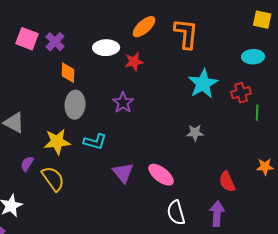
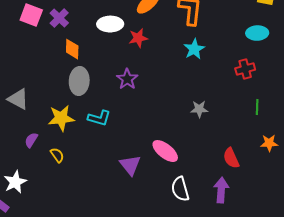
cyan star: (203, 84) -> (194, 49), moved, size x0.7
green line: (257, 113) -> (257, 107), moved
purple triangle: (123, 173) -> (130, 165), moved
yellow semicircle: (53, 179) -> (57, 155), size x0.6

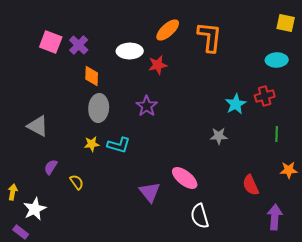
cyan star: (194, 49) -> (236, 104), moved
yellow star: (61, 118) -> (92, 144), moved, size x0.6
purple arrow: (221, 190) -> (275, 217), moved

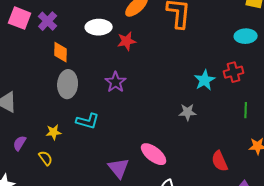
yellow star: (92, 144) -> (54, 132), moved

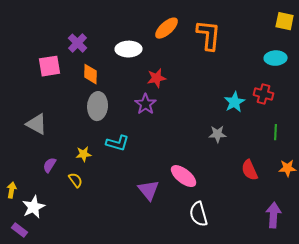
pink square: (20, 18) -> (50, 66), moved, turned -30
red star: (127, 41) -> (157, 78), moved
red cross: (234, 72) -> (264, 94), turned 30
red semicircle: (220, 161) -> (250, 170), moved

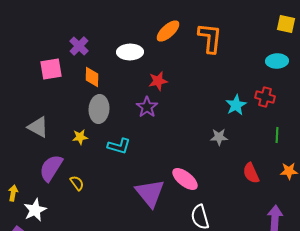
yellow star: (84, 154) -> (80, 137), moved
purple semicircle: (50, 165) -> (51, 168), size x1.8
purple triangle: (149, 190) -> (150, 193), size x1.4

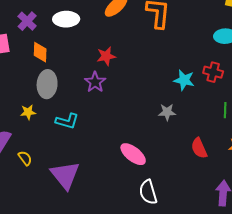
white ellipse: (130, 52) -> (66, 19), moved
cyan star: (236, 105) -> (184, 80), turned -30
purple triangle: (150, 193) -> (65, 175), moved

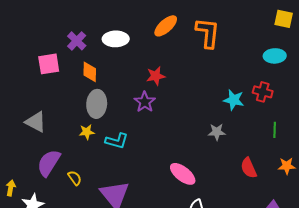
yellow star: (28, 112) -> (87, 132), moved

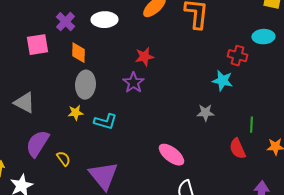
red cross: (263, 92) -> (237, 56), moved
green line: (275, 130) -> (251, 125), moved

